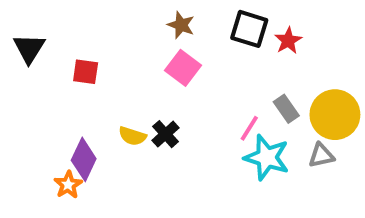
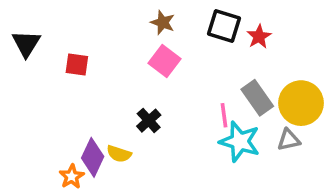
gray rectangle: (286, 109) -> (257, 98), size x1.4
pink line: (249, 128) -> (224, 115), turned -40
yellow semicircle: (132, 136) -> (119, 154), moved
purple diamond: (84, 159) -> (93, 157), moved
orange star: (68, 185) -> (72, 177), moved

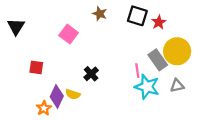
pink square: (164, 61) -> (69, 34), moved
red square: (77, 65) -> (36, 67), moved
yellow circle: (301, 103) -> (177, 51), moved

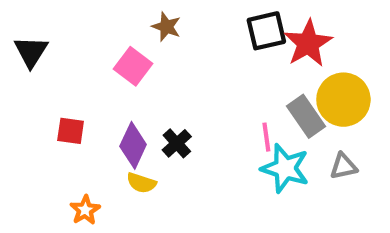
brown star: (100, 14) -> (166, 27), moved
black square: (137, 16) -> (266, 31), turned -30
red star: (159, 22) -> (308, 43), size x1.6
purple diamond: (57, 96) -> (133, 145), moved

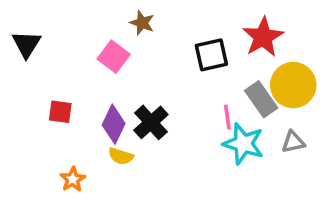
black square: (266, 31) -> (211, 55), moved
black cross: (177, 143) -> (151, 122), size x1.4

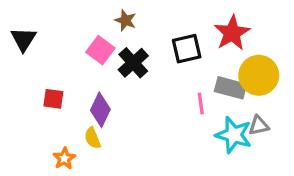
gray rectangle: (261, 99) -> (231, 88), turned -40
black cross: (151, 122) -> (133, 63), moved
cyan star: (243, 144) -> (234, 135), moved
yellow semicircle: (121, 156) -> (93, 138), moved, turned 50

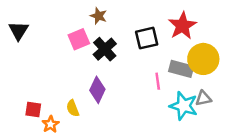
pink square: (100, 50) -> (79, 39), turned 30
red square: (53, 99) -> (33, 110), moved
purple diamond: (100, 110) -> (97, 90), moved

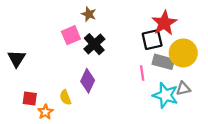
black triangle: (18, 31) -> (16, 59), moved
black square: (147, 38) -> (152, 40), moved

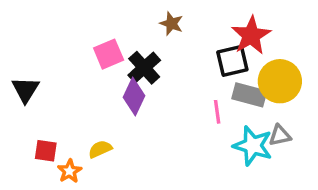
brown star: (89, 14) -> (171, 24), moved
purple diamond: (88, 81) -> (134, 96), moved
yellow semicircle: (65, 97) -> (100, 149), turned 88

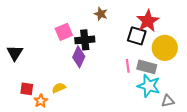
black square: (232, 61) -> (137, 36), turned 30
black cross: (144, 68) -> (85, 40), turned 36
gray rectangle: (249, 95) -> (147, 67), moved
gray triangle: (280, 136) -> (168, 101), moved

